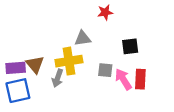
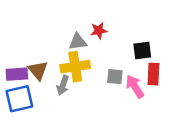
red star: (105, 12) -> (99, 31), moved
gray triangle: (83, 38) -> (78, 42), moved
red rectangle: (140, 79) -> (153, 74), moved

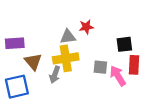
purple rectangle: (17, 74) -> (15, 43), moved

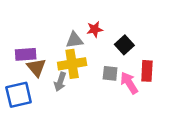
purple rectangle: (15, 43) -> (26, 54), moved
black square: (124, 44) -> (124, 45), moved, turned -35

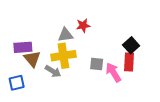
black square: (124, 45) -> (131, 45), moved
gray arrow: (60, 82) -> (53, 71), turned -77
blue square: (19, 95) -> (17, 83), size x0.7

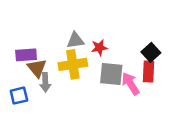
red star: (83, 26) -> (99, 48), moved
gray square: (97, 64) -> (111, 74), size x1.5
gray arrow: (53, 71) -> (45, 82), moved, turned 56

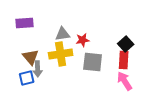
purple rectangle: (26, 55) -> (25, 23), moved
pink arrow: (130, 84) -> (125, 81), moved
blue square: (19, 96) -> (27, 78), moved

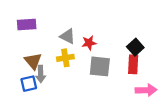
gray triangle: (63, 34) -> (68, 36), turned 35
yellow cross: (61, 54) -> (65, 58), size x0.7
pink arrow: (125, 81) -> (146, 90), moved, turned 120

